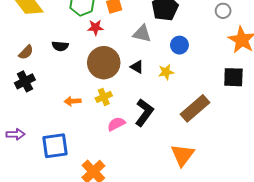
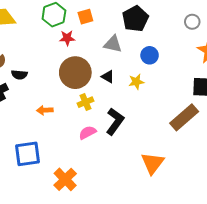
black semicircle: (60, 46) -> (19, 75), moved
yellow cross: (104, 97) -> (85, 102), moved
brown rectangle: (195, 108) -> (184, 117), moved

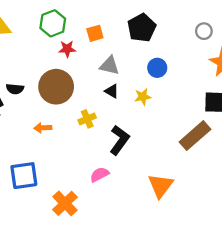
orange square: (85, 17) -> (95, 33), moved
gray triangle: (113, 44) -> (109, 66), moved
brown circle: (75, 73) -> (56, 87), moved
pink semicircle: (87, 133) -> (99, 174), moved

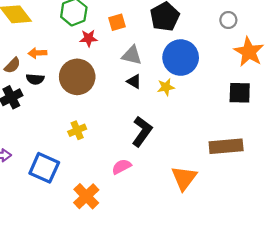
blue circle: (157, 68) -> (181, 58), size x1.8
yellow cross: (87, 119) -> (77, 130), moved
orange arrow: (43, 128) -> (37, 53), moved
brown rectangle: (195, 136) -> (226, 146), moved, turned 36
blue square: (24, 176) -> (44, 168), turned 32

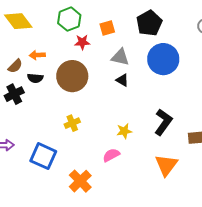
yellow star: (166, 87) -> (124, 131), moved
black L-shape: (142, 131) -> (163, 122), moved

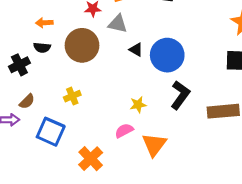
gray triangle: (120, 57) -> (118, 24), moved
blue circle: (163, 59) -> (167, 55), moved
brown semicircle: (15, 66) -> (27, 101), moved
yellow cross: (72, 123) -> (72, 96), moved
orange triangle: (166, 165) -> (154, 145), moved

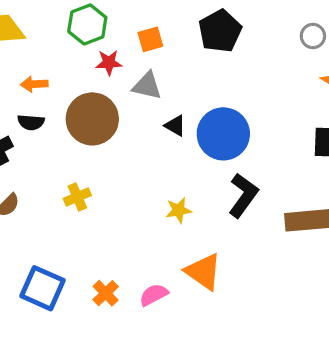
pink semicircle: (124, 131) -> (154, 295), moved
blue square: (51, 132) -> (43, 288), moved
orange triangle: (154, 145) -> (203, 272), turned -32
orange cross: (91, 159) -> (106, 293), size x0.7

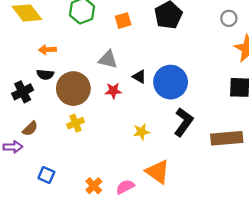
red star: (109, 63) -> (113, 91), moved
gray triangle: (147, 86) -> (108, 59), moved
brown circle: (92, 119) -> (73, 89), moved
blue square: (43, 288) -> (46, 175), moved, size x0.6

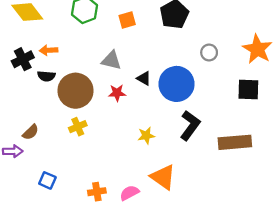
gray circle: (229, 18) -> (209, 53), moved
black cross: (23, 92) -> (23, 59), moved
orange cross: (94, 186) -> (97, 192), turned 35

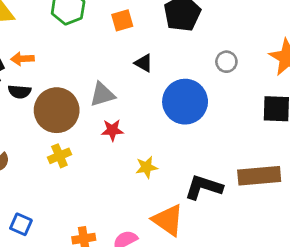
gray triangle: (111, 60) -> (102, 94), moved, turned -30
black triangle: (144, 78) -> (144, 63), moved
red star: (117, 93) -> (112, 130), moved
black L-shape: (190, 125) -> (204, 187), moved, turned -108

